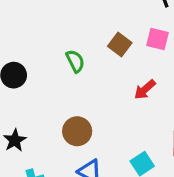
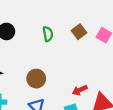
red arrow: (145, 90) -> (80, 90), moved

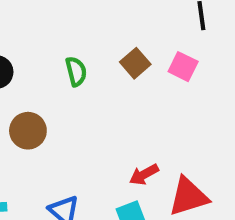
brown circle: (36, 79) -> (28, 131), moved

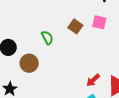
brown circle: (28, 131) -> (29, 63), moved

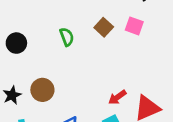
brown circle: (29, 63) -> (42, 90), moved

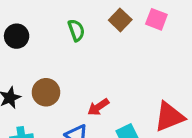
red arrow: (117, 97) -> (98, 107), moved

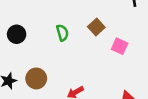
pink square: (156, 19) -> (120, 46), moved

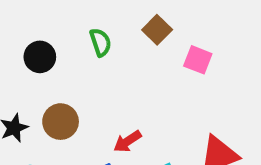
black circle: (17, 34) -> (40, 57), moved

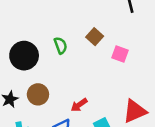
black circle: (40, 57) -> (24, 56), size x1.5

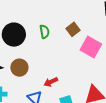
pink square: (120, 54) -> (91, 47), size x1.5

